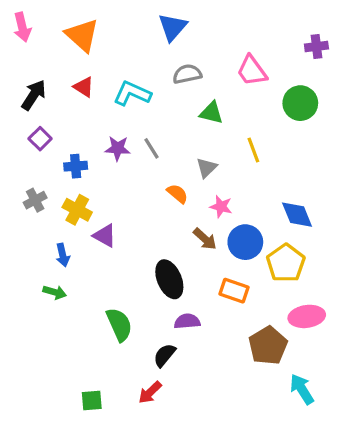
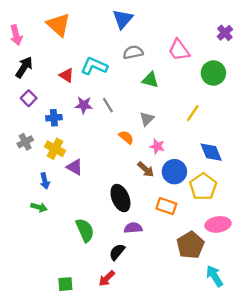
pink arrow: (22, 27) -> (16, 35), moved
purple cross: (316, 47) -> (225, 33), turned -35
red triangle: (84, 87) -> (67, 75), moved
yellow line: (253, 150) -> (193, 113), moved, turned 54

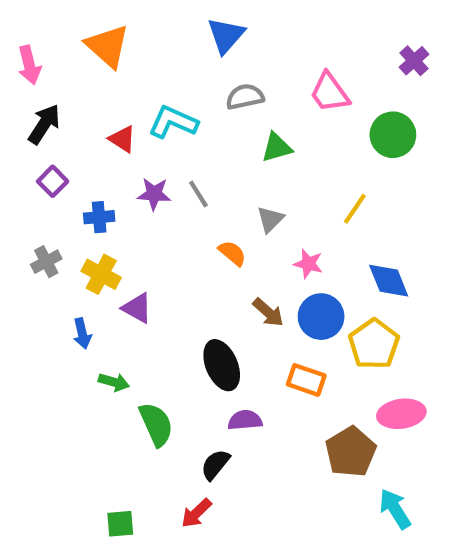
green triangle: (150, 80) -> (277, 147), turned -30
pink star: (157, 146) -> (308, 264), moved
green arrow: (39, 207) -> (114, 382), moved

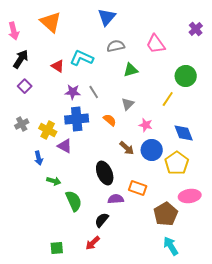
green circle: (393, 135) -> (186, 76), moved
blue cross: (99, 217) -> (77, 119), moved, size x1.6
orange rectangle: (306, 380) -> (138, 188), moved
cyan arrow: (395, 509) -> (171, 246), moved

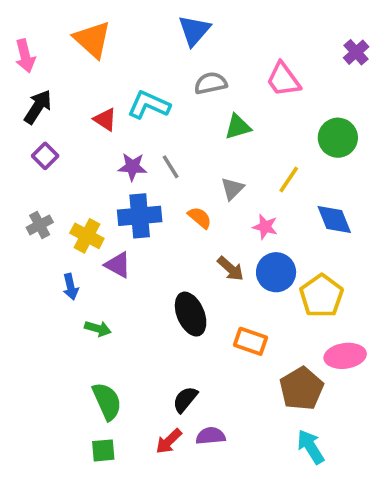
yellow line: (168, 99) -> (289, 180), moved
blue diamond: (184, 133) -> (334, 220), moved
purple semicircle: (116, 199) -> (211, 436), moved
green semicircle: (74, 201) -> (107, 401), moved

